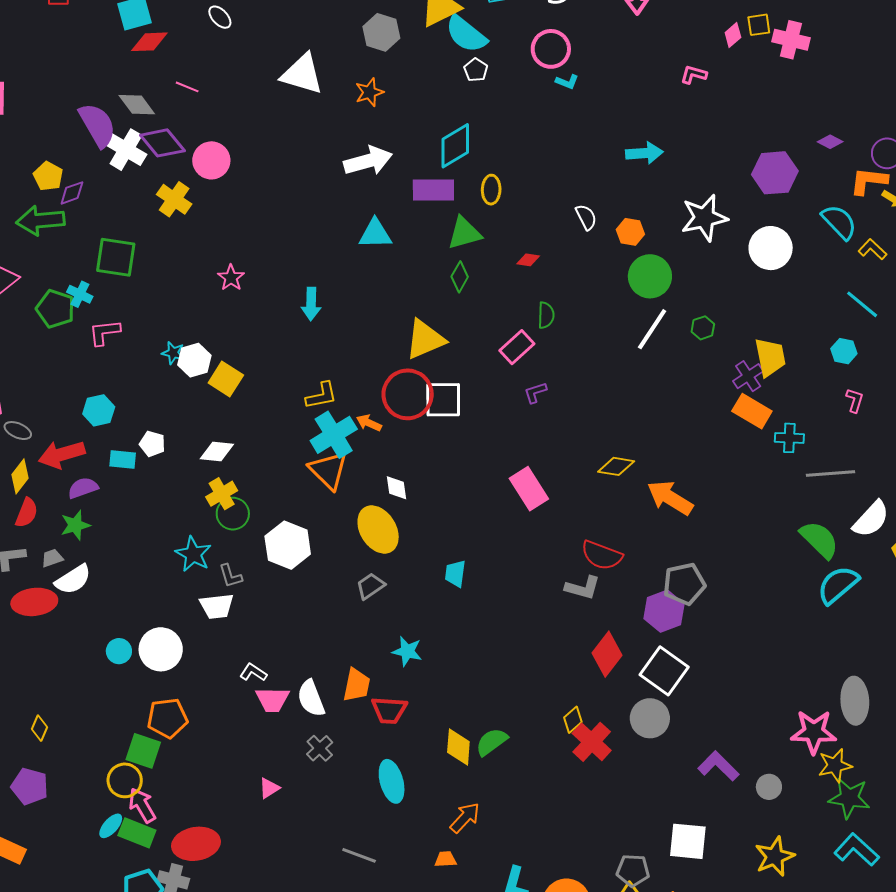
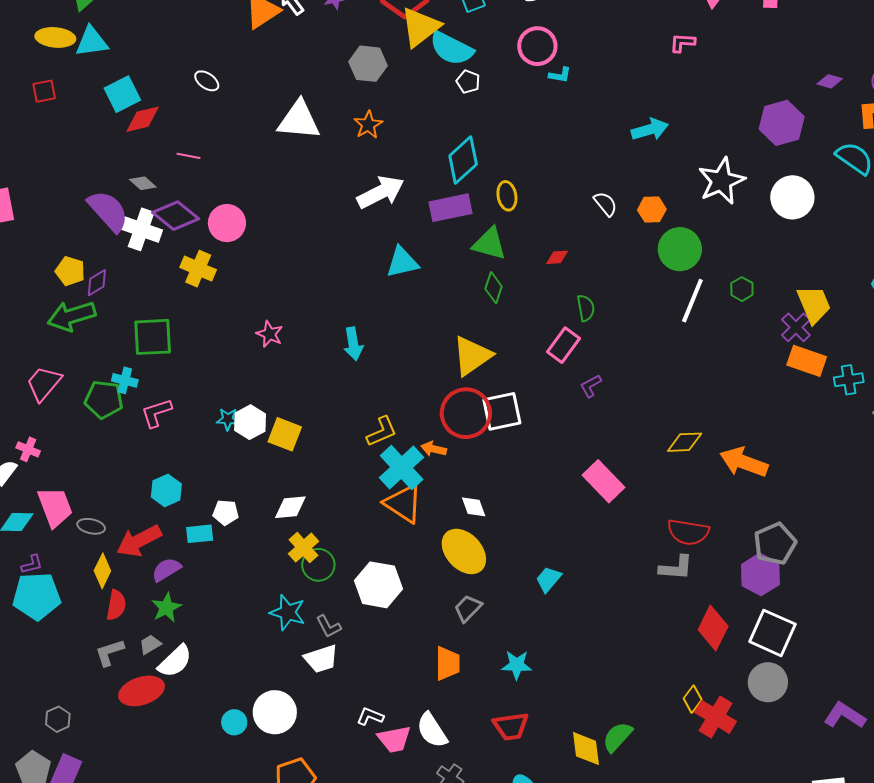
gray diamond: (137, 105) -> (143, 183), size x0.7
green triangle: (464, 233) -> (489, 244), turned 42
cyan trapezoid: (455, 574) -> (548, 579), turned 44
orange trapezoid: (357, 685) -> (448, 663), moved

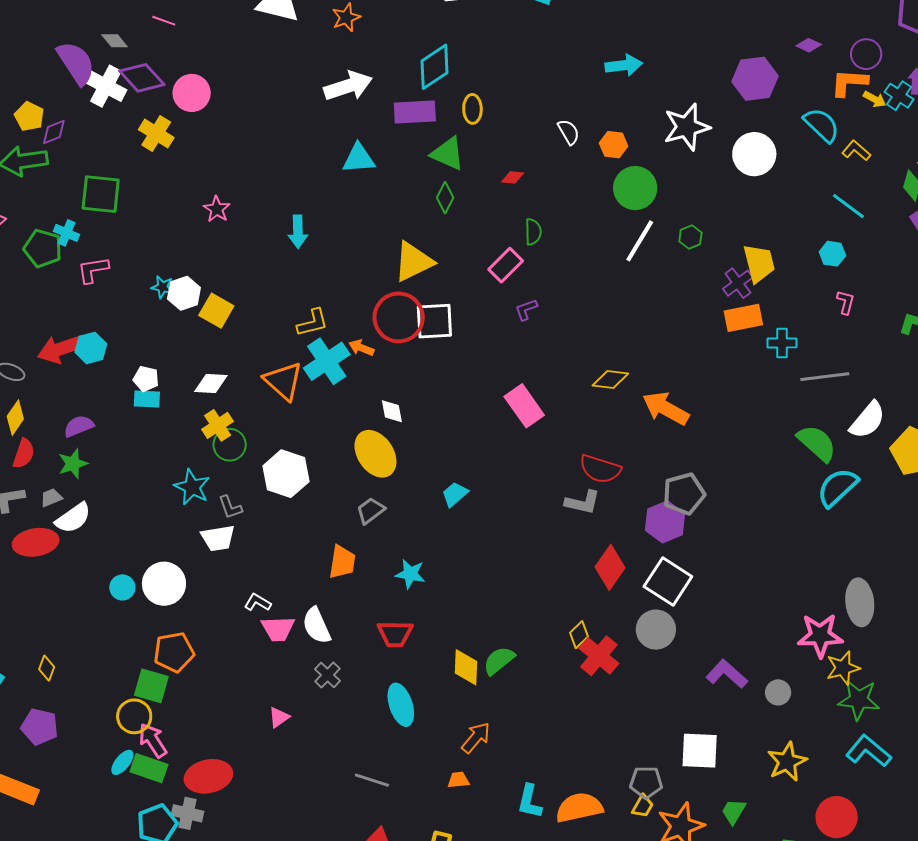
orange rectangle: (807, 361) -> (743, 318), turned -39
orange triangle: (403, 503) -> (283, 381), moved
cyan rectangle: (200, 534) -> (147, 399), moved
red arrow: (139, 541) -> (61, 349), moved

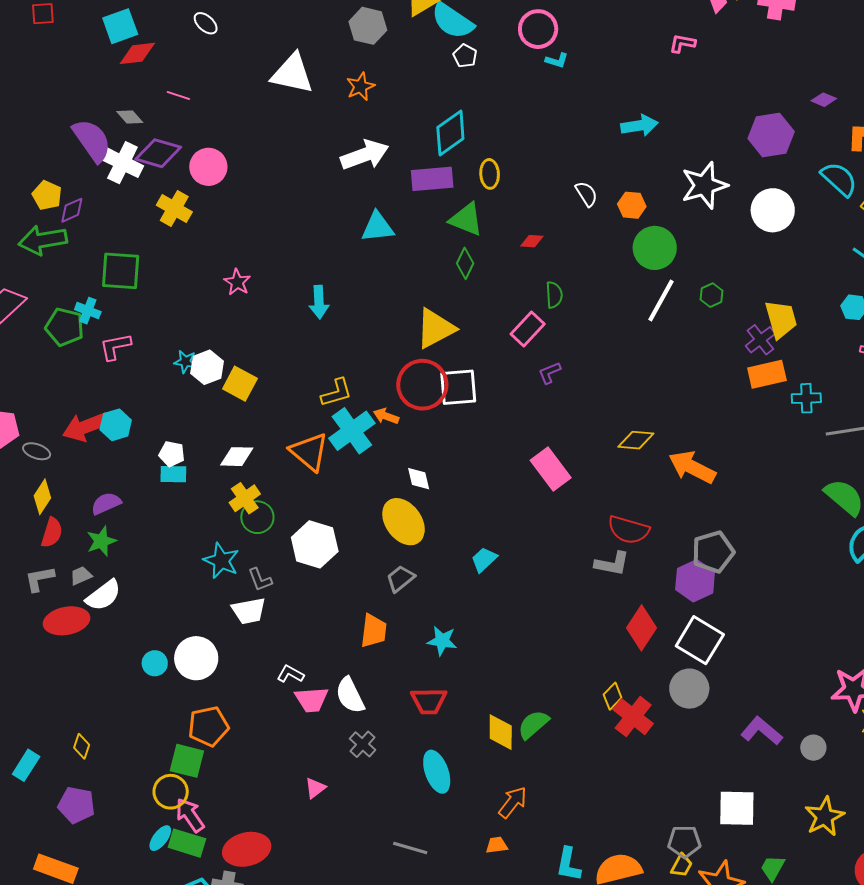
purple diamond: (142, 78) -> (158, 153), turned -30

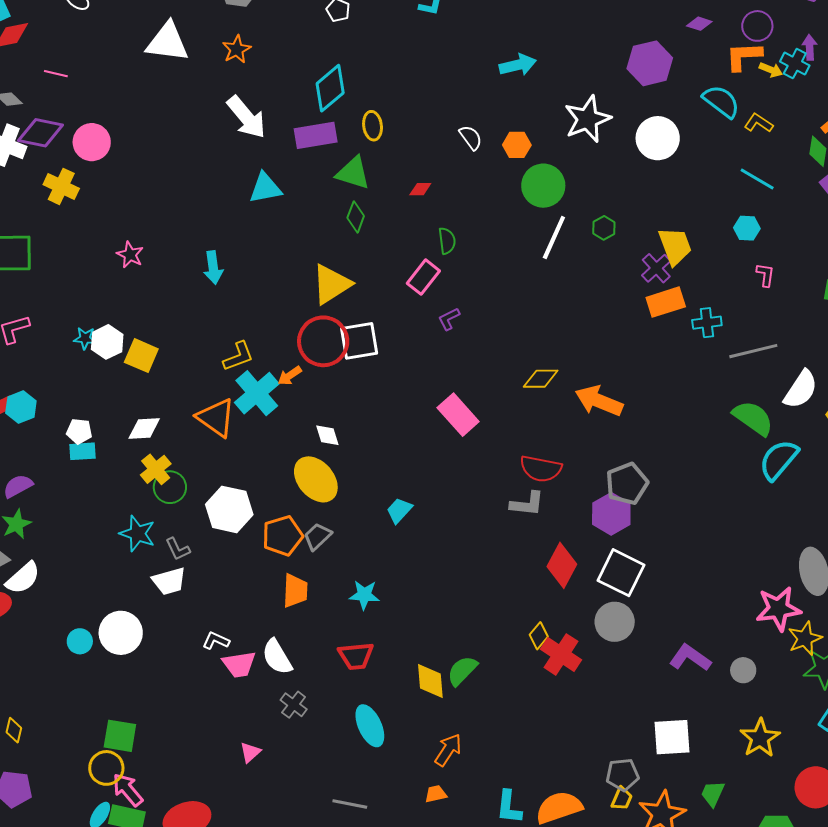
white arrow: (365, 155) -> (246, 117), turned 75
orange arrow: (386, 416) -> (290, 376), turned -50
orange pentagon: (208, 726) -> (283, 536), moved

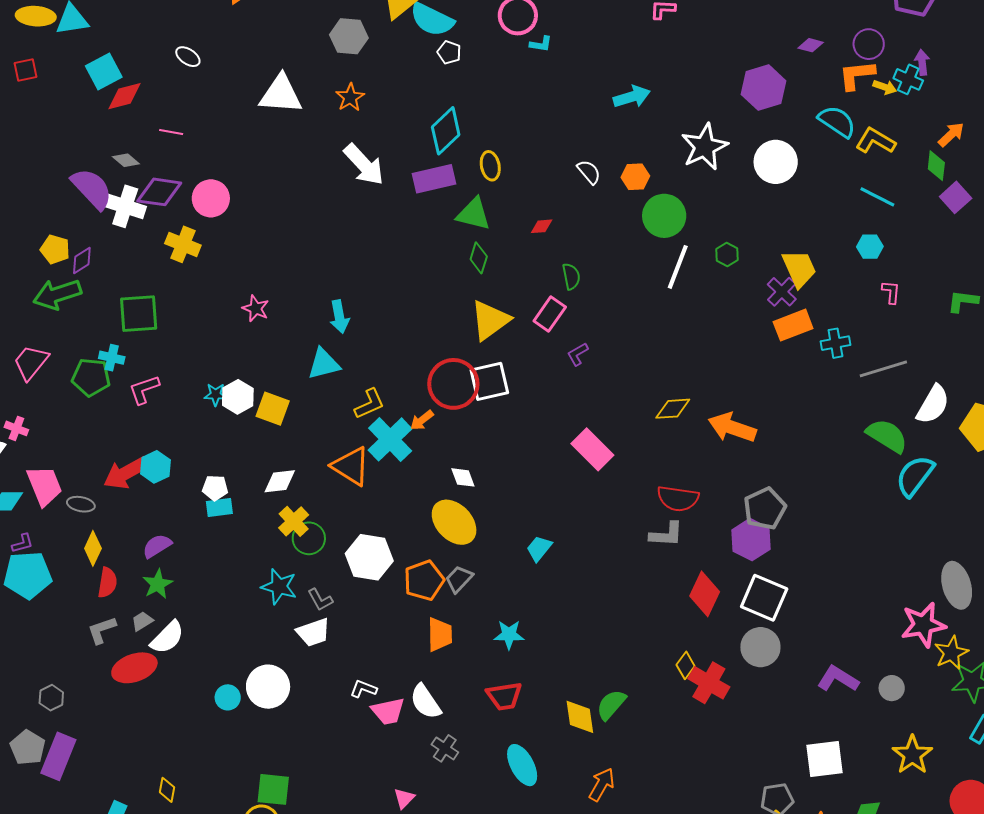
yellow L-shape: (759, 123) -> (875, 141), size x1.4
cyan triangle: (265, 188) -> (324, 364), moved
yellow triangle: (331, 284) -> (490, 320), moved

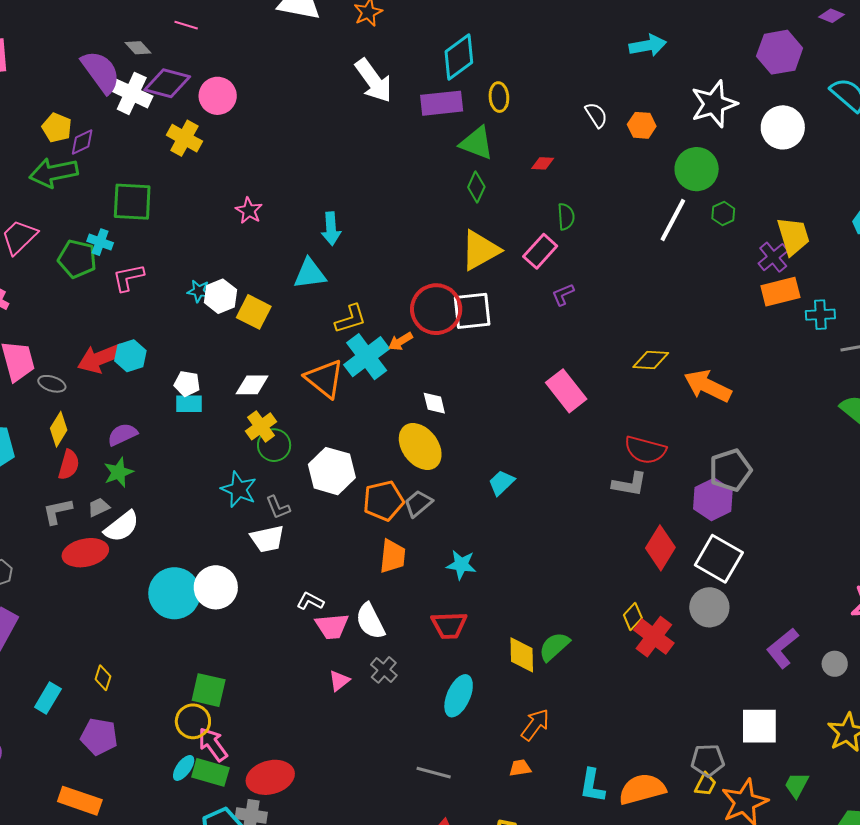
green circle: (664, 216) -> (697, 169), moved
purple L-shape: (838, 679) -> (782, 648), turned -78
cyan circle: (228, 697) -> (174, 593), size x2.0
cyan ellipse: (522, 765) -> (459, 696), turned 45
pink triangle: (404, 798) -> (339, 681), moved

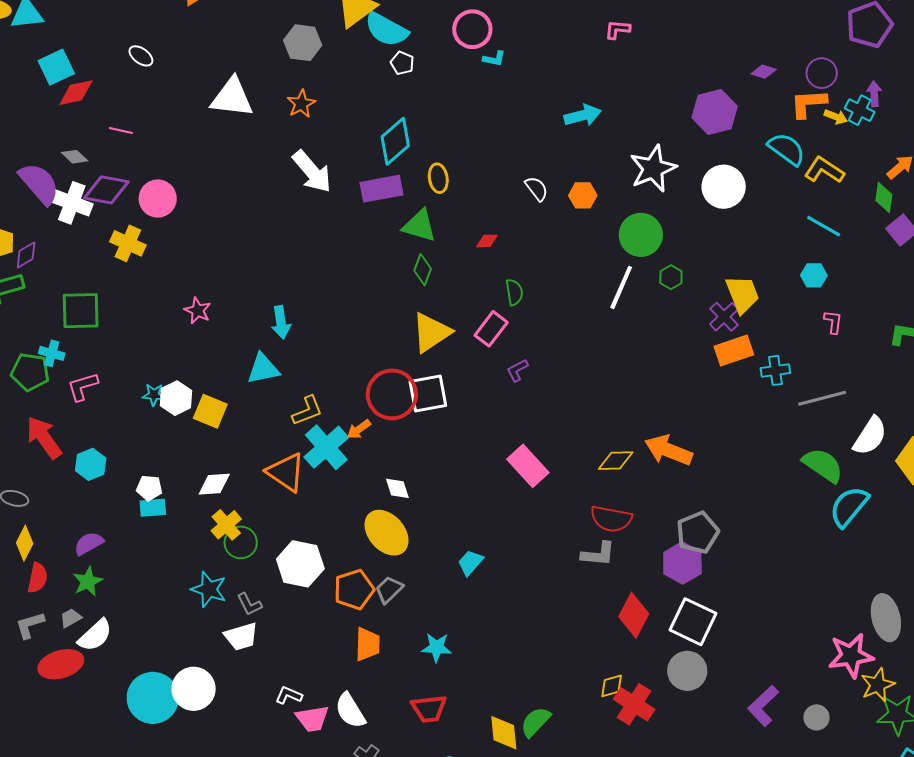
red arrow: (100, 358) -> (44, 438), moved, turned 81
yellow diamond: (651, 360) -> (616, 461), moved
yellow diamond: (633, 616) -> (612, 686), turned 36

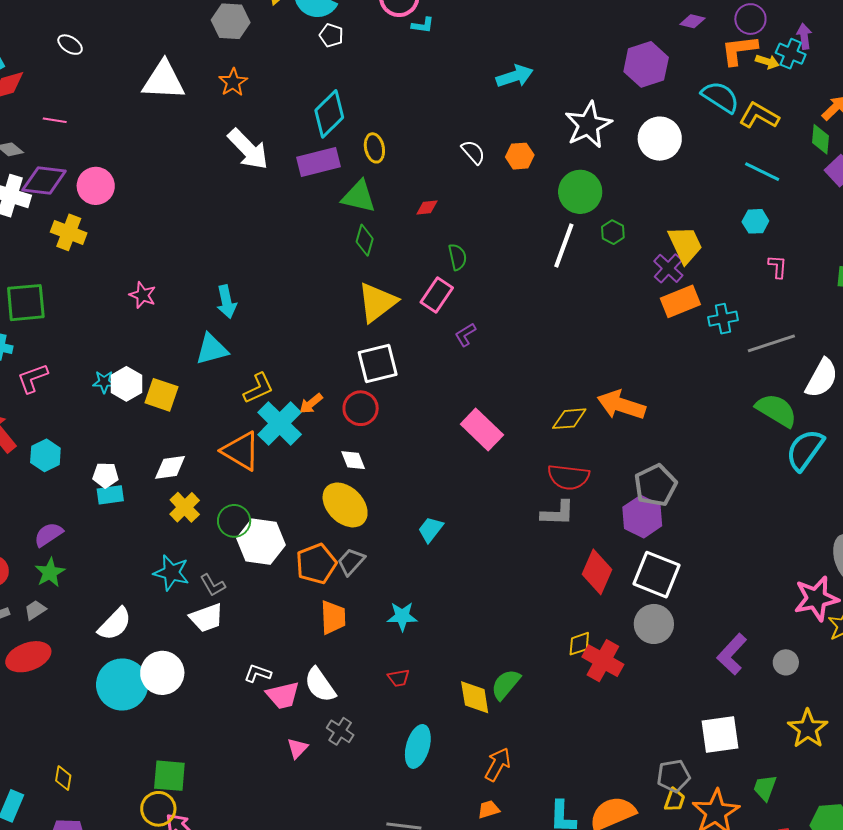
red circle: (392, 394) -> (361, 408), moved, size x0.7
green circle: (241, 542) -> (234, 521), moved
white semicircle: (95, 635) -> (115, 624), moved
red trapezoid: (429, 709) -> (399, 678), size x0.6

